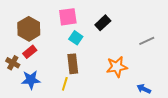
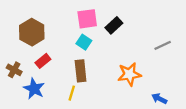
pink square: (68, 17) -> (87, 19), moved
red rectangle: (30, 52) -> (43, 61), moved
blue star: (31, 80) -> (34, 89), turned 30

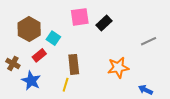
cyan square: (84, 42) -> (53, 38), moved

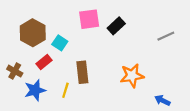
gray line: (149, 41) -> (166, 36), moved
blue star: (31, 81) -> (35, 90), turned 30
yellow line: (66, 85) -> (65, 90), moved

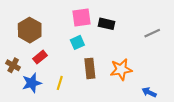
black rectangle: (116, 26) -> (107, 24), turned 56
cyan square: (60, 43) -> (77, 42), moved, turned 32
brown rectangle: (82, 72) -> (90, 68), moved

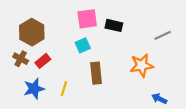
brown cross: (13, 65) -> (21, 59), moved
orange star: (121, 69) -> (142, 65), moved

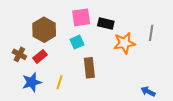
brown hexagon: (32, 32) -> (44, 30), moved
gray line: (163, 35) -> (151, 33), turned -56
orange star: (142, 65) -> (124, 43), moved

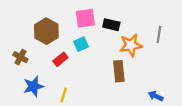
red rectangle: (40, 56) -> (60, 59), moved
brown rectangle: (89, 68) -> (119, 71), moved
yellow line: (60, 82) -> (64, 95), moved

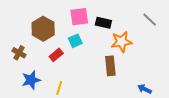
gray line: (159, 34) -> (150, 20), moved, turned -56

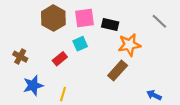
brown hexagon: (43, 29) -> (53, 18), moved
brown rectangle: (110, 66) -> (118, 70), turned 48

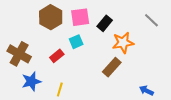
black rectangle: (110, 24) -> (105, 23), turned -63
brown cross: (20, 57) -> (19, 54), size x1.6

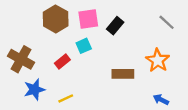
orange star: (123, 43) -> (158, 60), moved, turned -30
brown rectangle: (112, 67) -> (123, 74), turned 48
yellow line: (60, 90) -> (66, 98), turned 48

